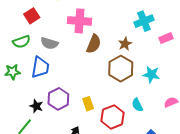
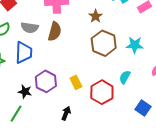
brown semicircle: (94, 44) -> (55, 31), moved
brown star: (125, 44) -> (96, 16), moved
cyan semicircle: (137, 105) -> (125, 77), turned 64

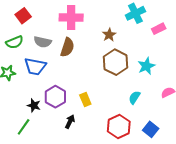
cyan star: (135, 45) -> (146, 66), turned -30
blue trapezoid: (24, 53) -> (35, 66), turned 95
red hexagon: (102, 92) -> (119, 127), moved
black arrow: (66, 113) -> (70, 122), moved

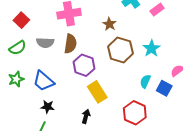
blue trapezoid: (35, 66) -> (44, 81), moved, turned 40
purple hexagon: (55, 97) -> (84, 65), moved
yellow rectangle: (85, 99) -> (97, 92), size x1.5
blue square: (151, 129) -> (164, 88), moved

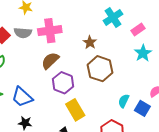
gray semicircle: (45, 43) -> (23, 33), moved
brown semicircle: (70, 44) -> (50, 61), turned -144
cyan star: (152, 48) -> (143, 53), moved

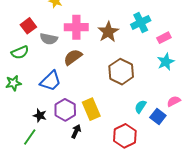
gray semicircle: (23, 33) -> (49, 39), moved
brown star: (90, 42) -> (108, 32), moved, size x1.5
purple hexagon: (63, 83) -> (65, 110), moved
blue trapezoid: (22, 97) -> (51, 81), moved, turned -95

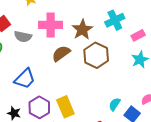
brown semicircle: (73, 57) -> (61, 53), moved
brown hexagon: (121, 72) -> (96, 55), moved

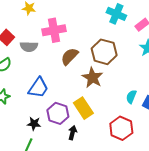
cyan cross: (115, 20) -> (116, 14), turned -30
brown star: (82, 30) -> (92, 78), moved

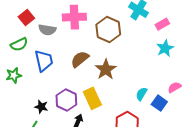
brown hexagon: (104, 52) -> (108, 29), moved
brown semicircle: (70, 56) -> (80, 59), moved
blue trapezoid: (38, 88) -> (44, 61), moved, turned -55

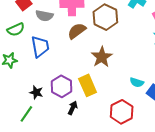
brown semicircle: (80, 59) -> (77, 31), moved
cyan semicircle: (141, 94) -> (137, 82), turned -104

